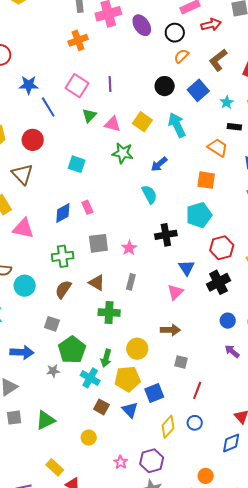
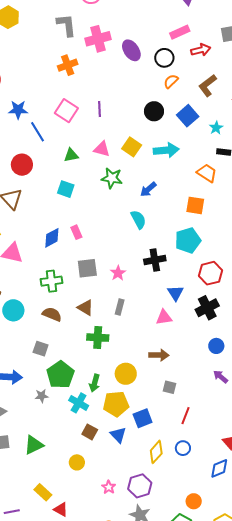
green triangle: (89, 115) -> (71, 155), moved, turned 35
cyan arrow: (177, 125) -> (166, 150), turned 110
brown semicircle: (63, 289) -> (52, 314), turned 78
pink triangle: (175, 292) -> (164, 317), turned 36

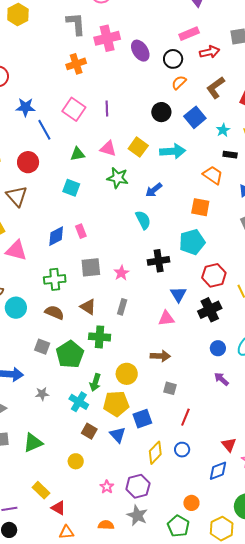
green pentagon: (60, 375) -> (70, 354), moved

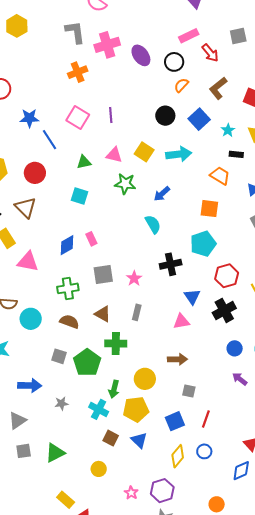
red arrow: (210, 52) -> (210, 53), turned 66
blue square: (142, 419) -> (175, 421), moved

